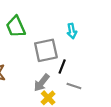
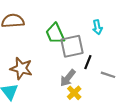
green trapezoid: (16, 27) -> (55, 34), moved
gray line: (74, 86) -> (108, 75), moved

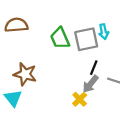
gray square: (72, 46) -> (86, 39), moved
gray arrow: (68, 78) -> (91, 84), moved

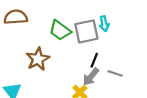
green trapezoid: (60, 38) -> (60, 30), turned -30
brown star: (25, 74) -> (38, 59), moved, turned 30

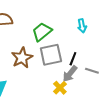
green trapezoid: (60, 30) -> (42, 32), turned 105
gray square: (86, 31) -> (51, 55), moved

